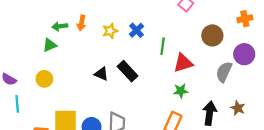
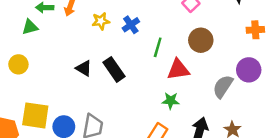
brown circle: (212, 35) -> (201, 40), moved

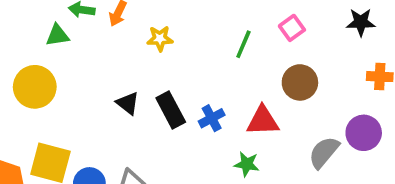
blue cross: (131, 25) -> (212, 118), moved
green line: (158, 47) -> (243, 44), moved
yellow circle: (18, 64) -> (35, 87), size x1.5

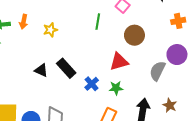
blue cross: (212, 118) -> (92, 84), moved

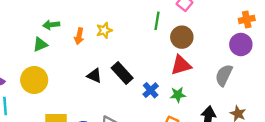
orange arrow: (24, 22) -> (79, 36), moved
brown circle: (134, 35) -> (182, 37), moved
purple circle: (177, 55) -> (241, 44), moved

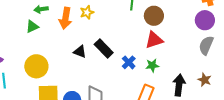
orange arrow: (79, 36) -> (65, 18), size x1.5
gray semicircle: (224, 75) -> (206, 45), moved
yellow circle: (34, 80) -> (36, 66), moved

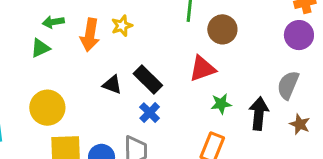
red triangle: (154, 40) -> (202, 69), moved
gray semicircle: (206, 45) -> (288, 85), moved
blue cross: (129, 62) -> (150, 113), moved
black arrow: (179, 85) -> (259, 114), moved

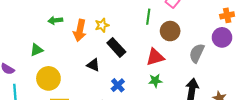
green triangle: (40, 48) -> (37, 50), moved
black rectangle: (148, 80) -> (116, 47), moved
gray semicircle: (288, 85) -> (197, 53), moved
green star: (221, 104) -> (155, 81), moved

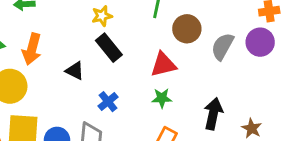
yellow star: (102, 25) -> (102, 16), moved
orange arrow: (80, 30) -> (32, 49), moved
gray semicircle: (197, 53) -> (222, 46), moved

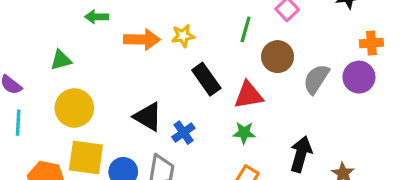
black rectangle: (109, 48) -> (206, 79), moved
orange arrow: (32, 49) -> (142, 39), moved, turned -108
black triangle: (75, 71) -> (148, 117), moved, size x1.4

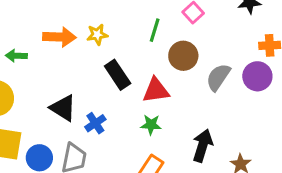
green arrow: (97, 17) -> (16, 56), moved

